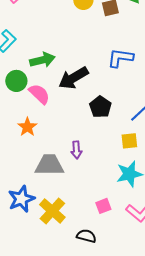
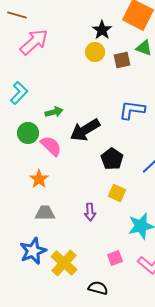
green arrow: (42, 60) -> (54, 112), size x0.7
yellow square: (129, 141) -> (117, 193), moved, turned 30
purple arrow: (76, 150) -> (90, 212), moved
gray trapezoid: (49, 165) -> (45, 213), moved, size x0.7

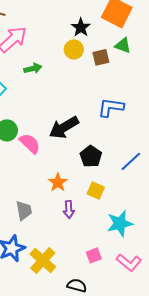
green arrow: (54, 112) -> (33, 68), moved
orange star: (39, 179) -> (58, 182), moved
gray trapezoid: (45, 213) -> (24, 210), turned 80

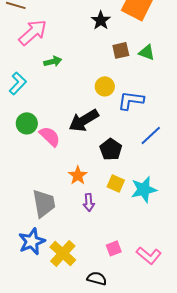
green triangle: (123, 45) -> (147, 52), moved
yellow circle: (74, 49) -> (105, 86), moved
blue line: (131, 161) -> (151, 135), moved
gray trapezoid: (24, 210) -> (44, 203), size x1.4
cyan star: (120, 223) -> (144, 189), moved

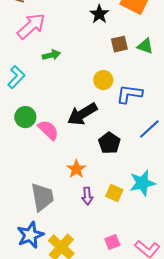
yellow square: (116, 183) -> (114, 193), moved

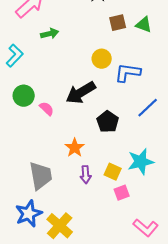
pink semicircle: (48, 130) -> (47, 109), size x0.7
pink square: (112, 242) -> (122, 193), moved

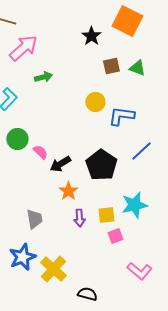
black arrow: (81, 93) -> (60, 164), moved, size x0.7
black pentagon: (108, 122) -> (101, 165), size x1.4
yellow square: (113, 172) -> (106, 215), turned -30
gray trapezoid: (41, 176) -> (34, 219), size x0.7

